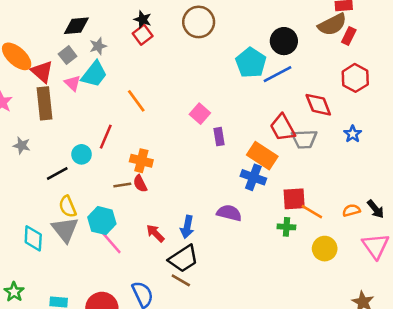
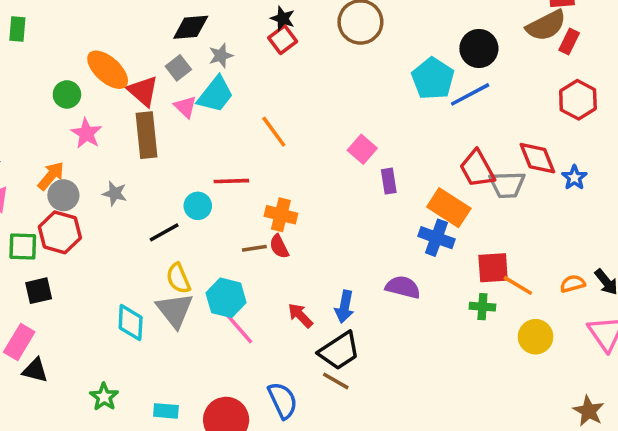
red diamond: (318, 105) -> (537, 158), moved
red line: (106, 137) -> (231, 181), turned 65

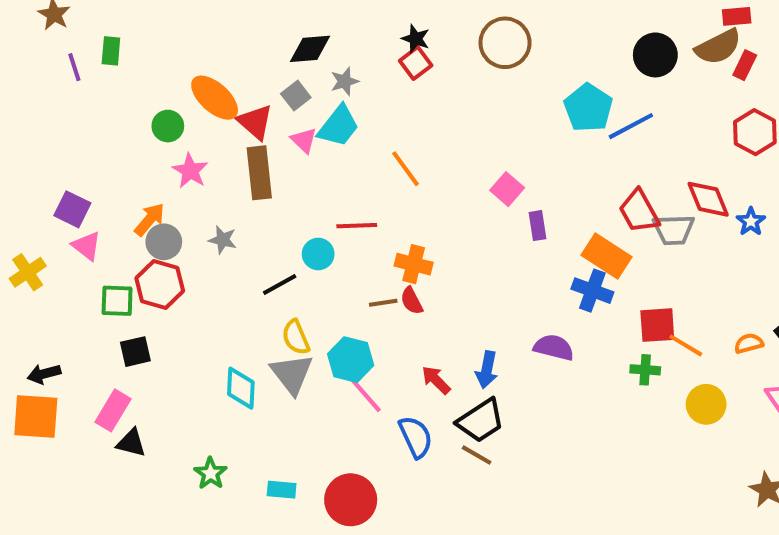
black circle: (479, 48) -> (655, 55), moved
blue semicircle: (283, 400) -> (416, 437), moved

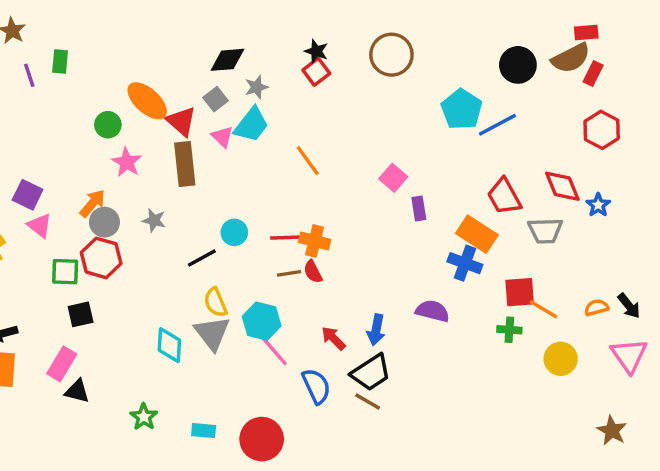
red line: (357, 226) -> (287, 237), moved
gray trapezoid: (674, 230) -> (545, 231), moved

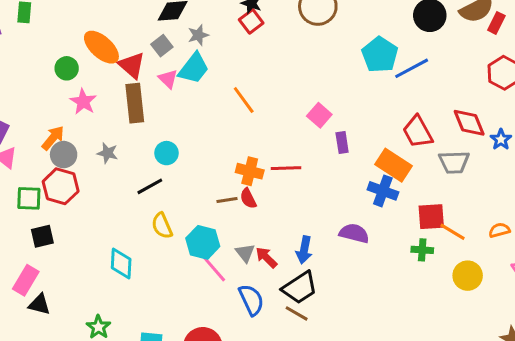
cyan circle: (234, 232) -> (166, 153), moved
red line: (287, 237) -> (286, 168), moved
gray triangle: (212, 333) -> (245, 253), moved, size x0.6

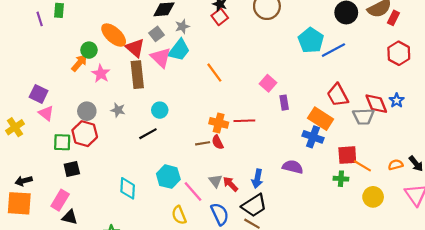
pink triangle: (168, 79) -> (161, 58), size x1.5
red diamond: (469, 123) -> (376, 104), moved
orange arrow: (53, 138) -> (79, 63), moved
yellow semicircle: (162, 226) -> (179, 215), moved
cyan hexagon: (203, 242) -> (168, 177), moved

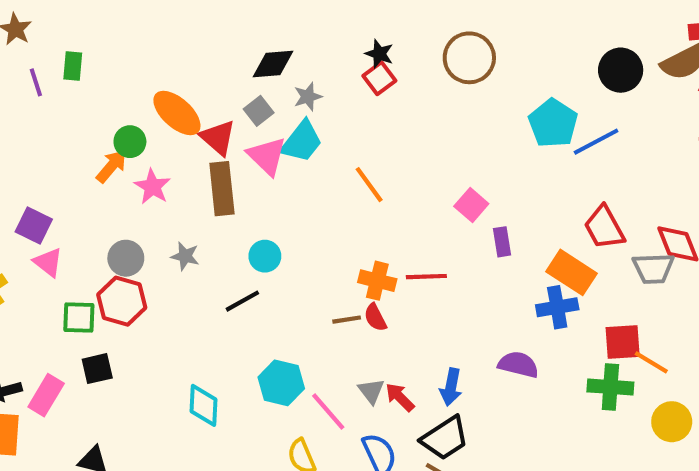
blue cross: (313, 137) -> (557, 307), turned -30
green cross: (341, 179) -> (610, 387), size x1.5
pink rectangle: (60, 200) -> (46, 395), moved

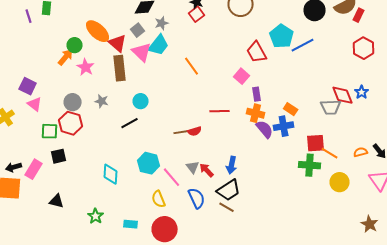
red trapezoid: (604, 228) -> (257, 52), moved
orange rectangle: (572, 272) -> (291, 109), size x0.6
orange cross: (377, 281) -> (256, 113), moved
red semicircle: (375, 317) -> (195, 131), turned -80
purple semicircle: (518, 364) -> (265, 129), moved, turned 36

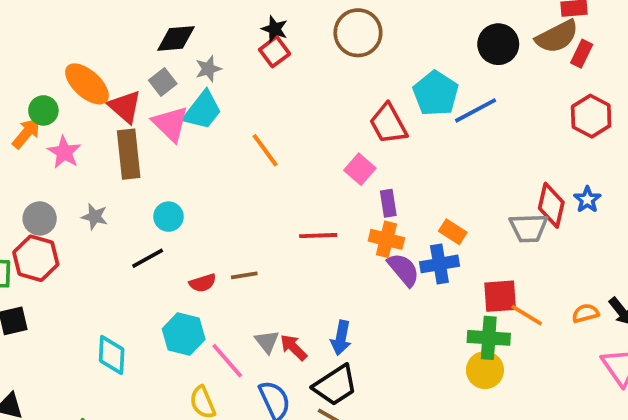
red diamond: (343, 95) -> (551, 205), turned 35
red semicircle: (195, 131) -> (203, 283), moved
yellow circle: (340, 182) -> (485, 370), moved

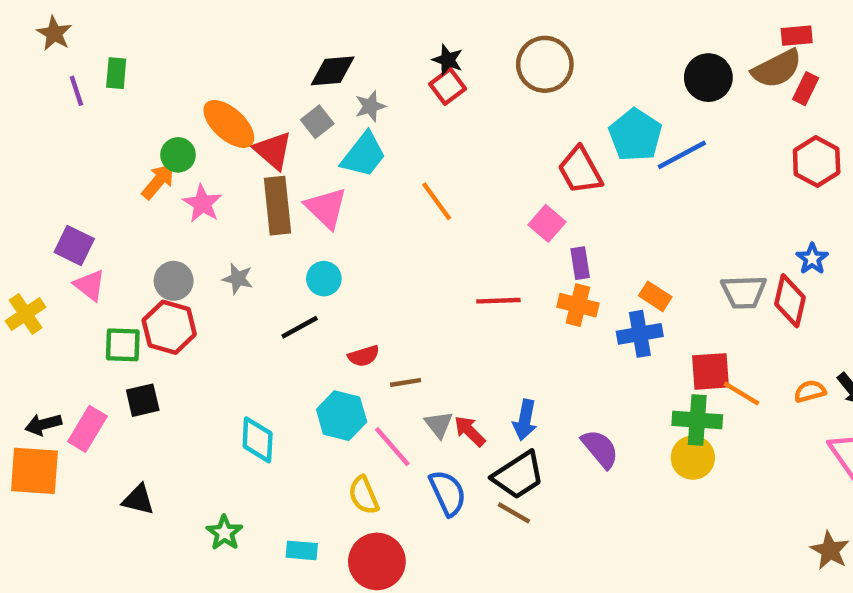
pink triangle: (170, 124) -> (326, 208), moved
red diamond: (551, 205) -> (790, 301), moved
purple semicircle: (403, 270) -> (600, 449), moved
brown line: (244, 275) -> (406, 382), moved

